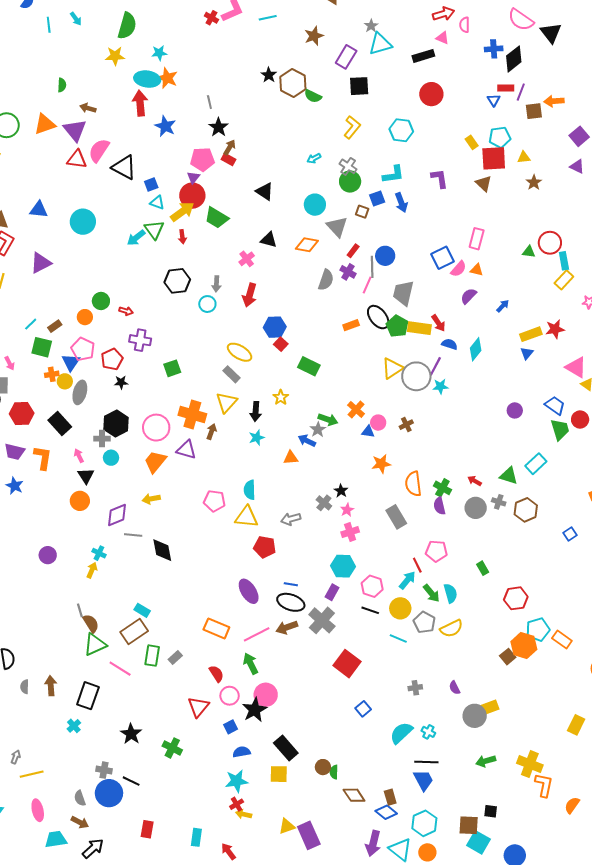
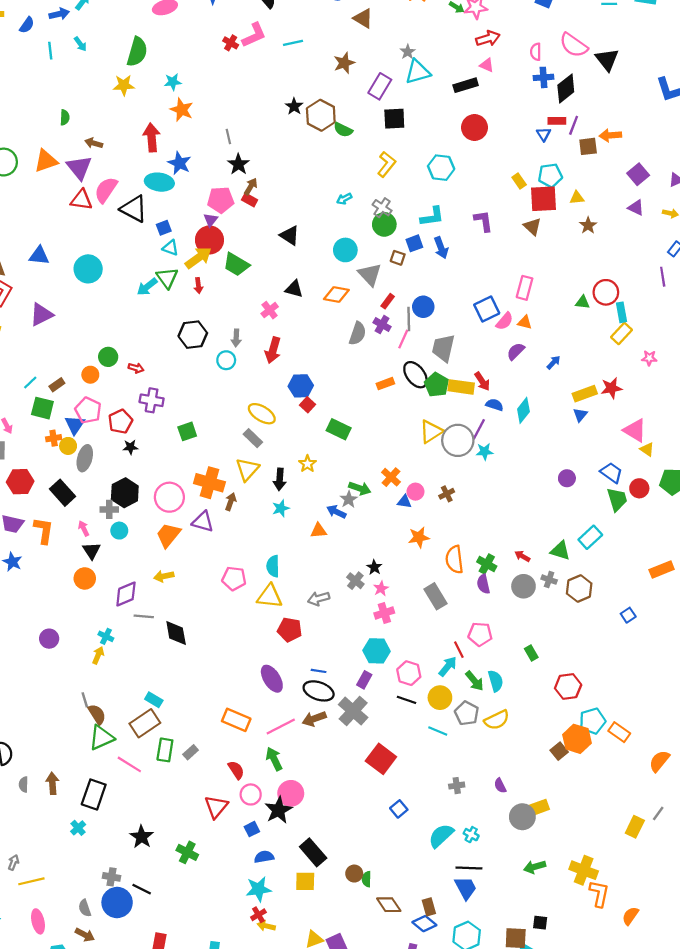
pink semicircle: (465, 25) -> (536, 52), moved
cyan ellipse: (147, 79) -> (159, 182), moved

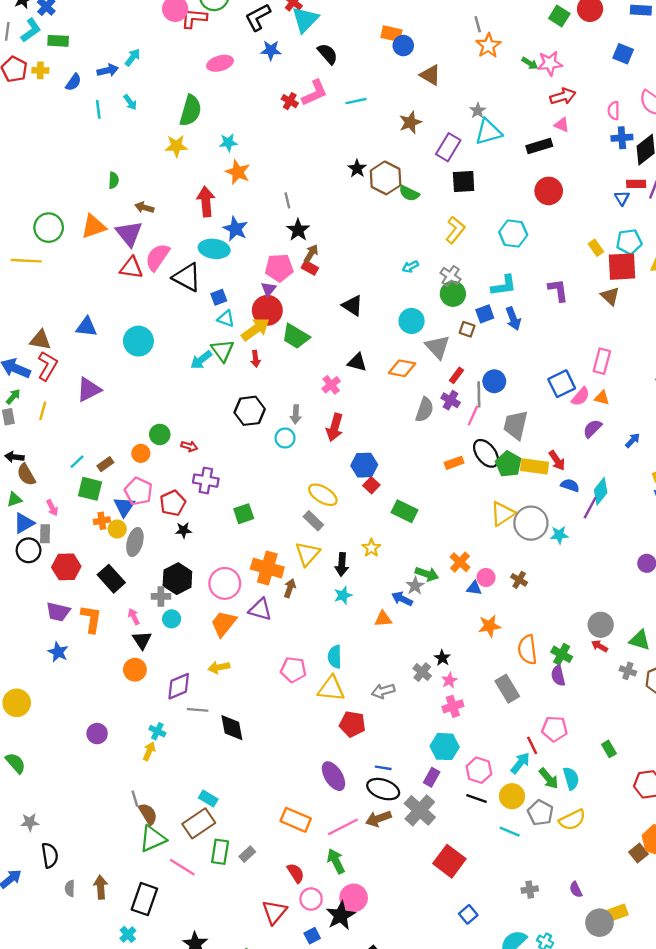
purple line: (479, 429) -> (590, 508), moved
brown cross: (447, 494) -> (519, 580), turned -32
gray circle: (523, 586) -> (601, 625), moved

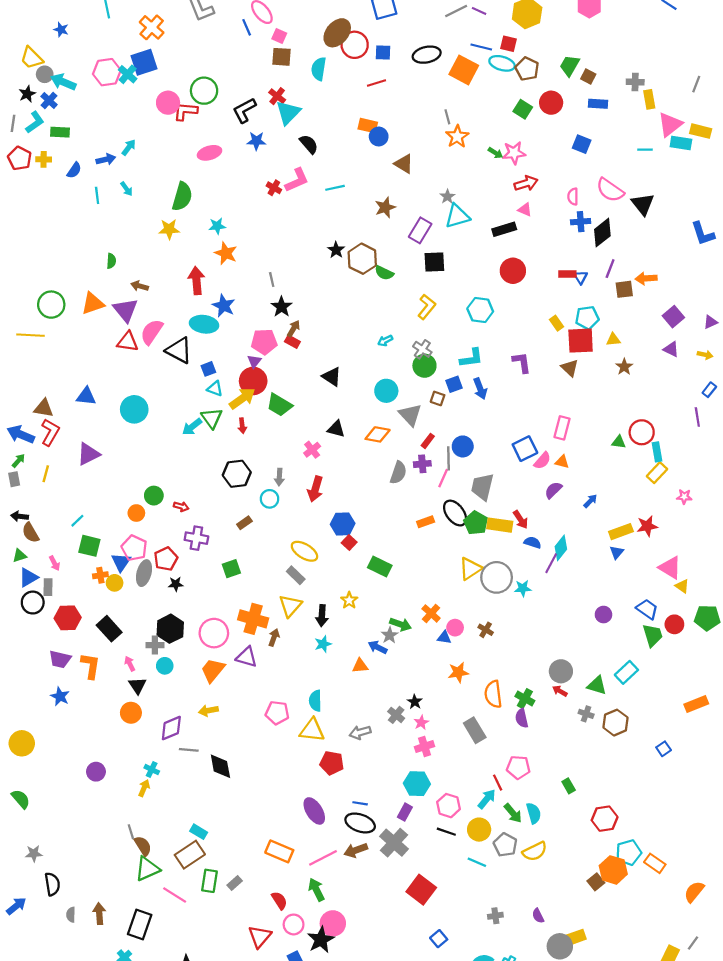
red rectangle: (636, 184) -> (567, 274), moved
purple cross: (451, 400) -> (422, 464), turned -35
brown rectangle: (105, 464) -> (244, 523), moved
gray ellipse: (135, 542) -> (144, 573), moved

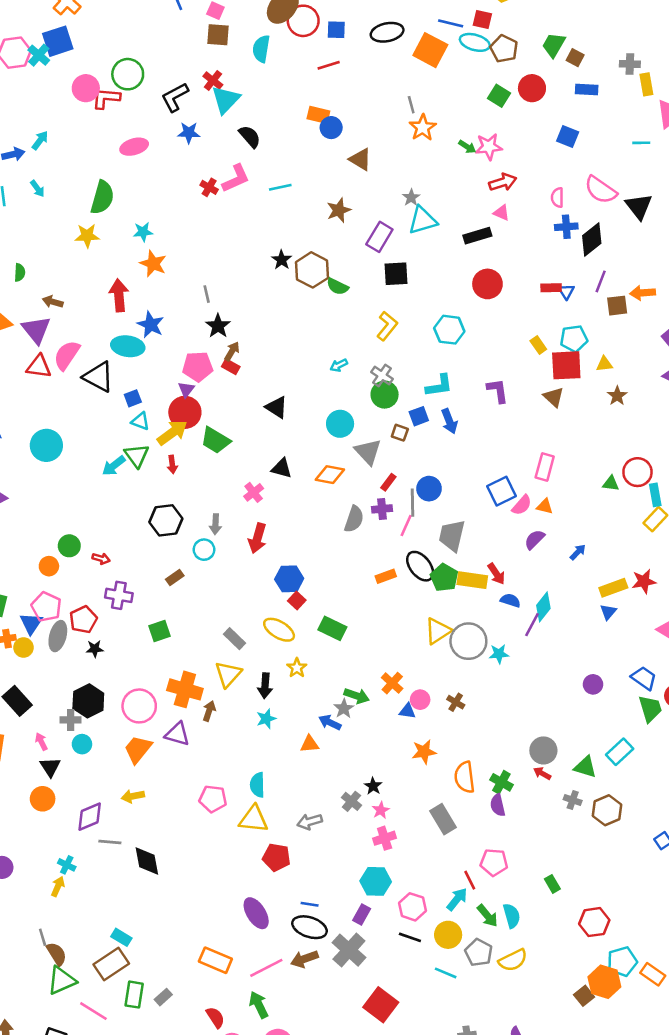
yellow ellipse: (304, 551) -> (279, 630), moved

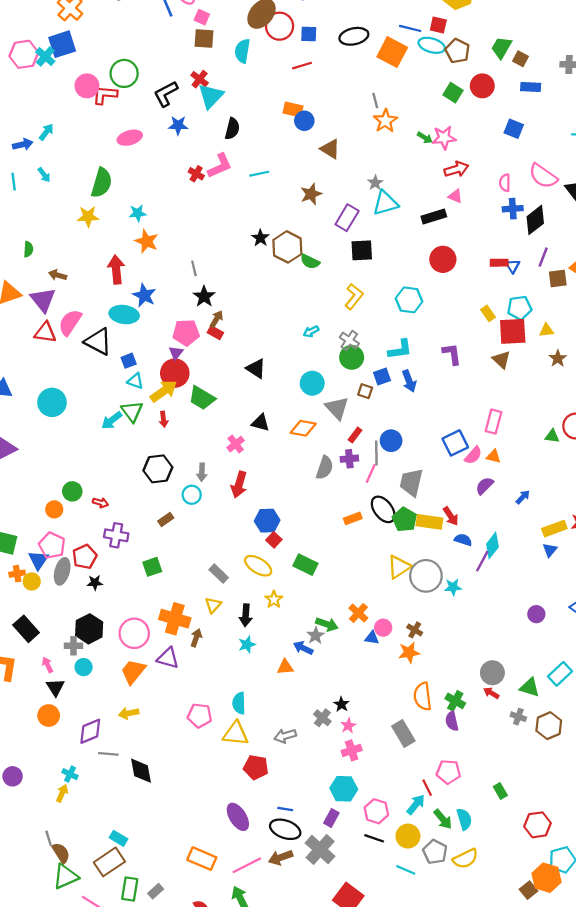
black semicircle: (250, 136) -> (232, 129), turned 55
yellow triangle: (228, 674) -> (213, 605), size x0.7
orange star: (424, 752) -> (409, 652), moved

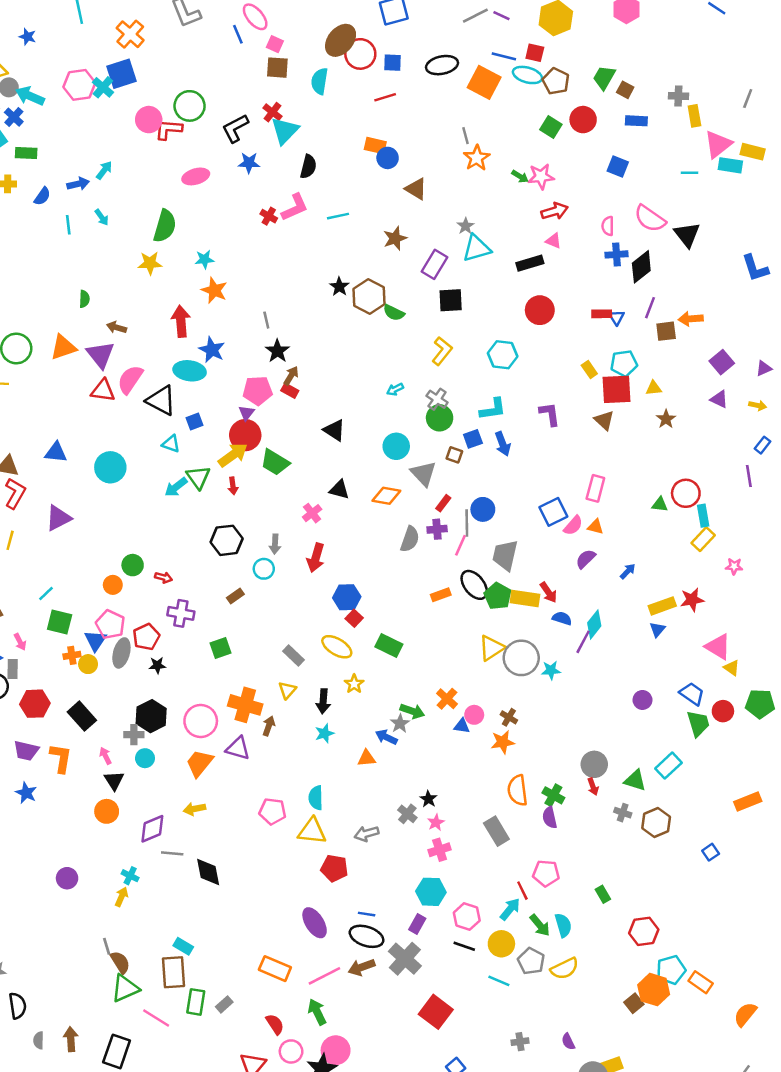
cyan triangle: (135, 381) -> (171, 444), moved
red arrow: (491, 693) -> (593, 787), turned -140
brown rectangle: (109, 862) -> (173, 972), turned -60

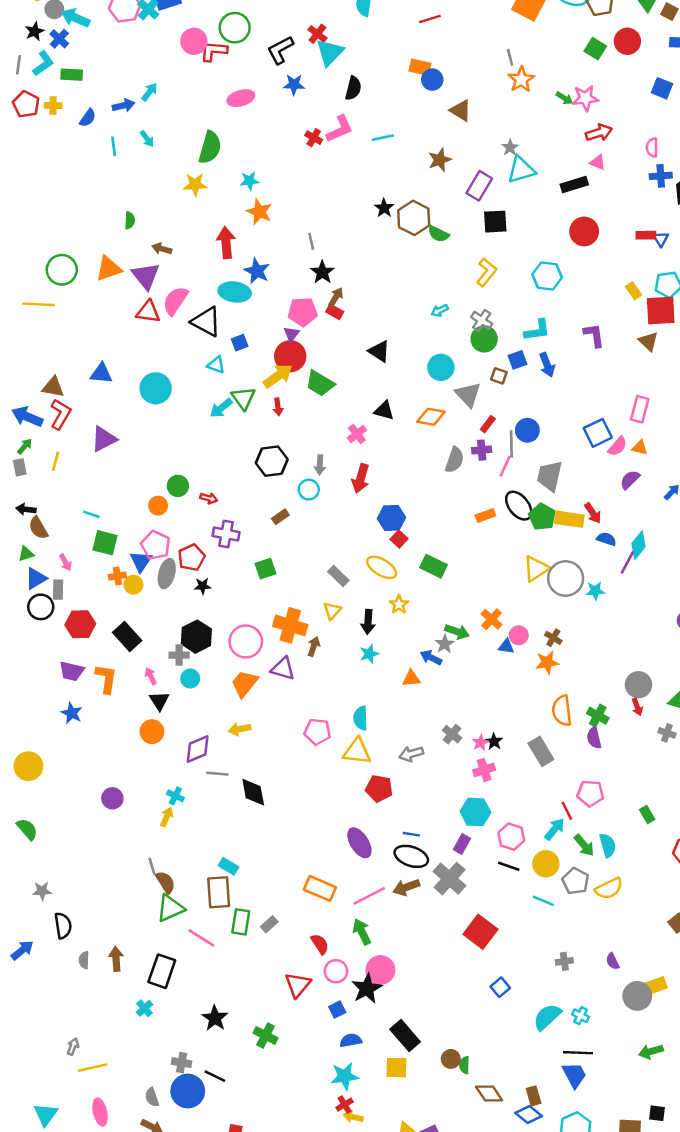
cyan line: (46, 594) -> (91, 514), turned 63
black star: (428, 799) -> (494, 742), moved

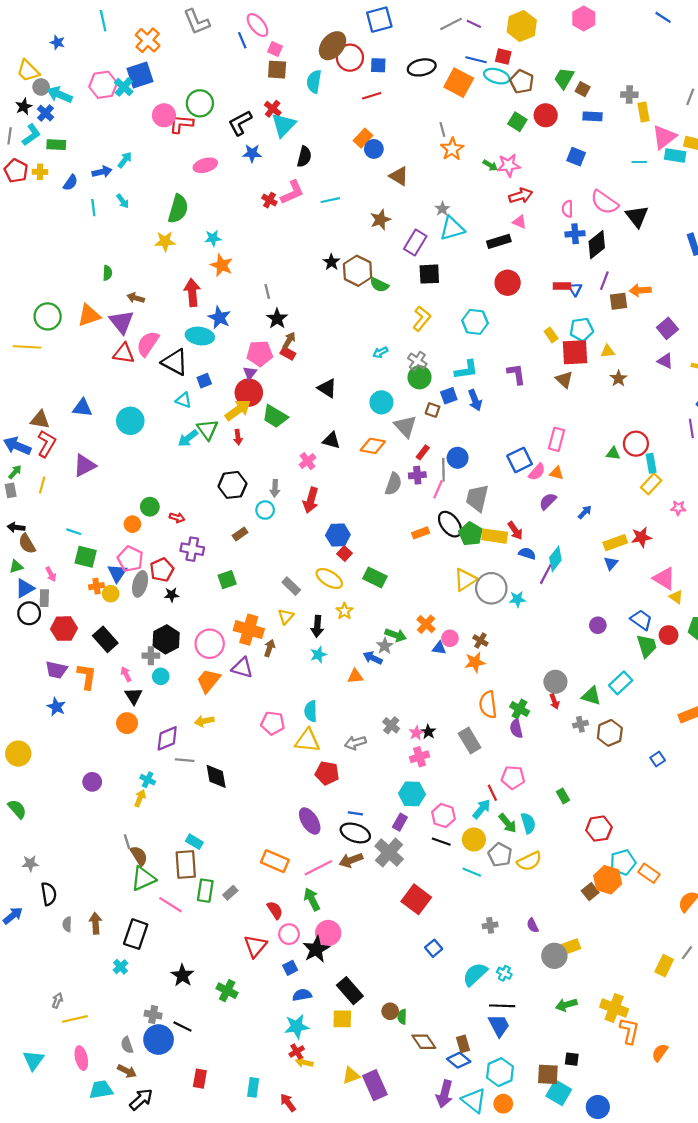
orange rectangle: (420, 67) -> (363, 138), turned -60
gray cross: (667, 733) -> (580, 724), turned -32

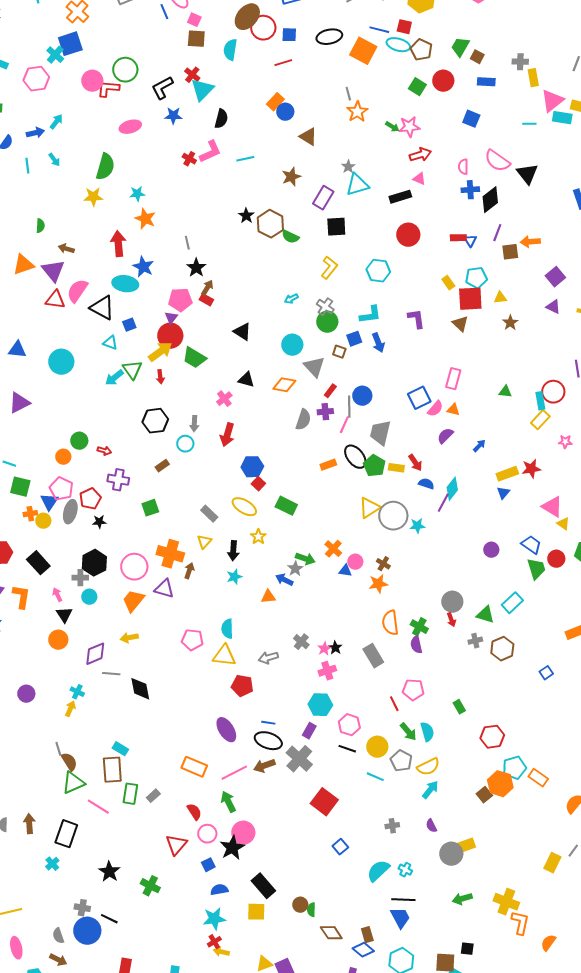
pink hexagon: (103, 85) -> (36, 79), moved
red circle: (636, 444) -> (553, 392), moved
yellow rectangle: (495, 536) -> (396, 468), size x0.7
cyan arrow: (481, 809) -> (430, 790), moved

